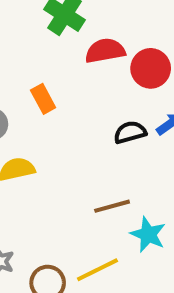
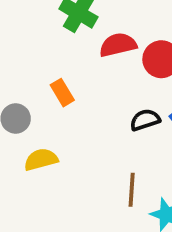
brown line: (112, 206) -> (132, 190), turned -68

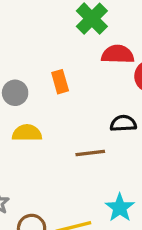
brown line: (132, 190) -> (90, 153), moved, turned 64

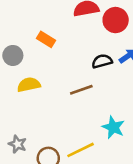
orange rectangle: (60, 82) -> (46, 39), turned -30

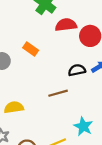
yellow semicircle: (29, 85) -> (14, 107), moved

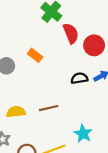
red semicircle: (66, 25) -> (71, 33), turned 72
brown line: (58, 93) -> (49, 108), moved

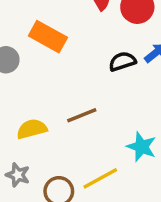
orange rectangle: (35, 55) -> (48, 37), size x1.5

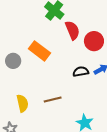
yellow semicircle: (32, 129) -> (22, 103), turned 84

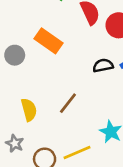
brown line: (53, 100) -> (68, 103), turned -36

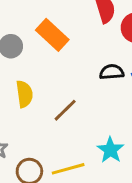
yellow semicircle: (29, 110) -> (24, 94), moved

